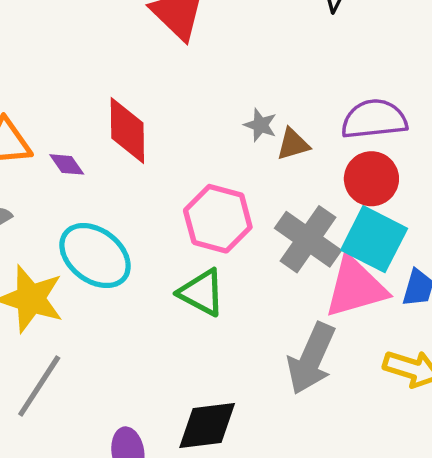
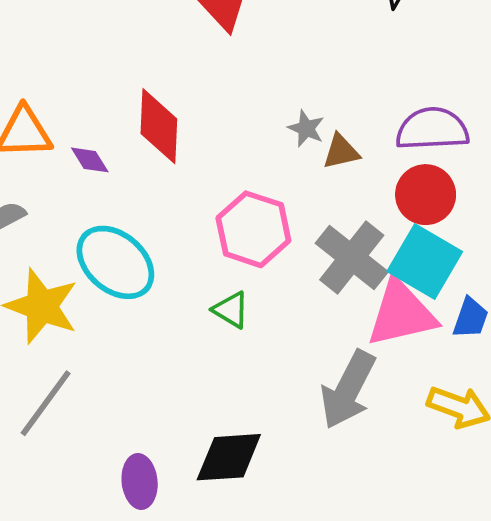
green triangle: (202, 293) -> (231, 310), size x0.7

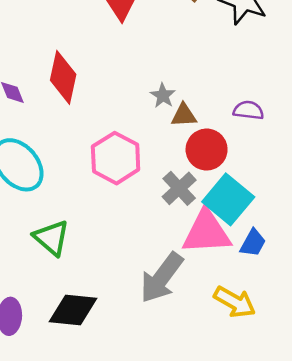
purple semicircle: (432, 129) -> (248, 110), size x0.6
red circle: (426, 195) -> (207, 150), moved
gray cross: (352, 258) -> (179, 188), size x0.7
green triangle: (231, 310) -> (51, 238), moved, size x1.4

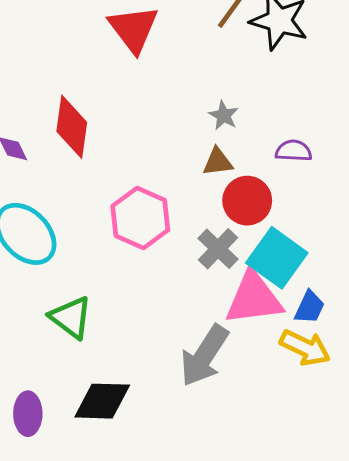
gray star: (163, 96) -> (224, 115), moved
yellow arrow: (235, 302) -> (305, 348), moved

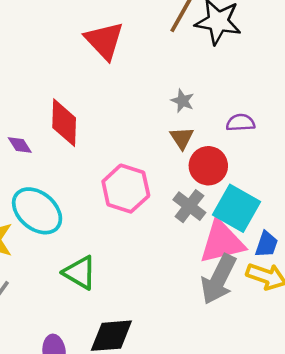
brown triangle: (218, 162) -> (182, 138), turned -50
gray arrow: (204, 356) -> (219, 279), moved

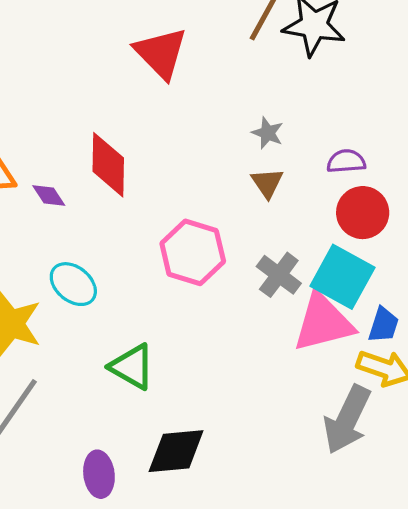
red circle: (208, 166) -> (363, 213), moved
cyan ellipse: (37, 211) -> (73, 284), size x0.7
gray arrow: (219, 279) -> (347, 420), moved

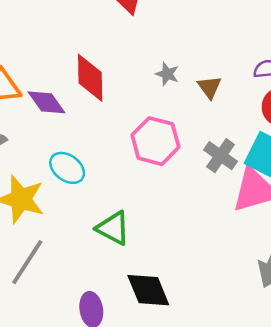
gray star: (268, 133) -> (167, 74), moved
purple diamond: (49, 196) -> (46, 102), size x1.5
black diamond: (176, 451) -> (148, 290), turned 75

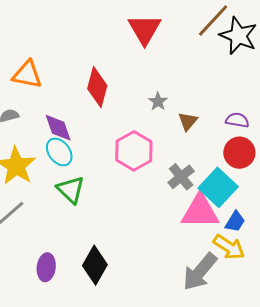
purple diamond: (46, 102) -> (58, 128), moved
green triangle: (113, 228) -> (71, 190), moved
black diamond: (148, 290) -> (95, 265), turned 36

